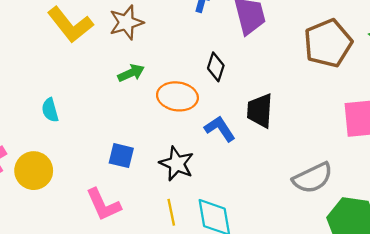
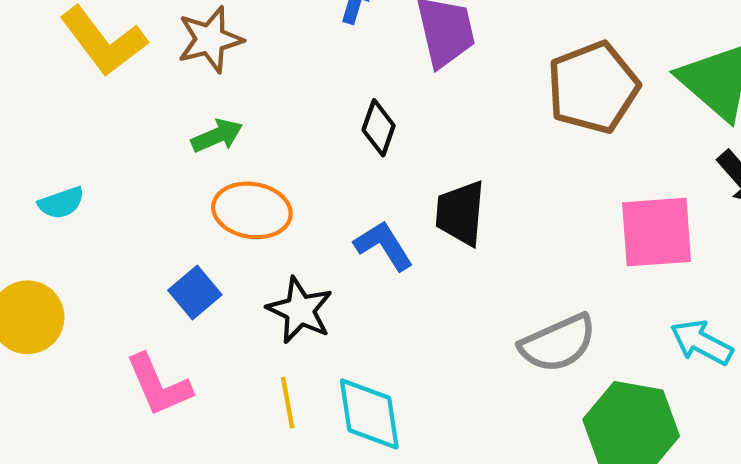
orange ellipse: (177, 96) -> (252, 210), moved
cyan semicircle: (50, 110) -> (61, 203), turned -95
blue square: (121, 156) -> (195, 292), turned 35

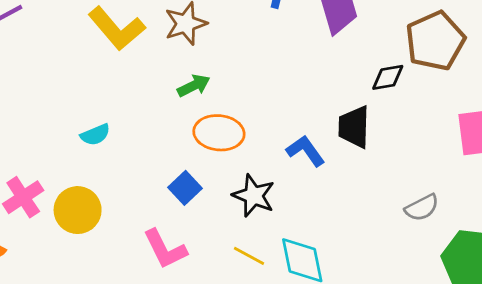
black diamond: (379, 128) -> (388, 77), moved, turned 64
gray semicircle: (558, 343) -> (422, 208), size x0.7
yellow line: (288, 403) -> (249, 256), turned -48

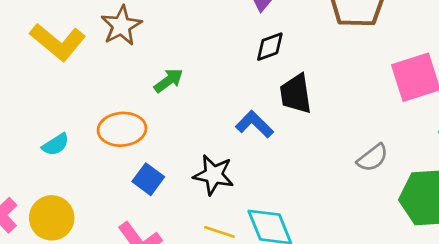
black diamond: (388, 77) -> (270, 47), moved
green arrow: (194, 86) -> (169, 81), moved
orange ellipse: (219, 133) -> (122, 129), moved

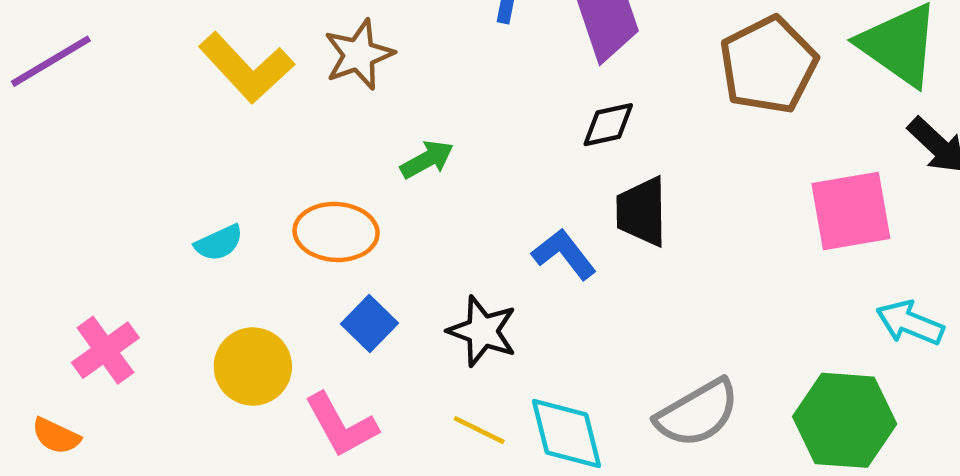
gray semicircle: (373, 158) -> (697, 413), moved, size x1.5
yellow circle: (52, 218) -> (253, 367), moved

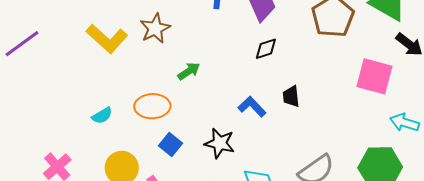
pink square: (851, 211) -> (374, 76), turned 30
black trapezoid: (642, 212) -> (291, 96), moved, size x0.7

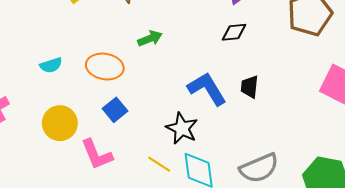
blue L-shape: (252, 107) -> (207, 89), size x1.4
black star: (220, 143) -> (182, 128), moved

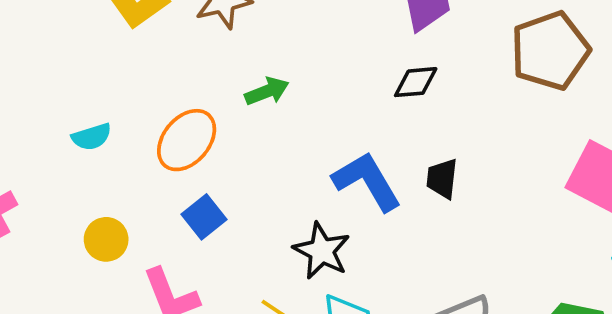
orange ellipse: (105, 67) -> (187, 140), turned -60
yellow circle: (60, 123) -> (106, 239), size x0.7

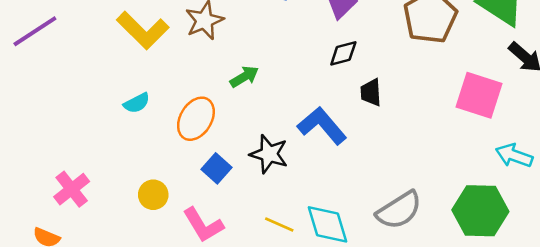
cyan semicircle: (92, 137) -> (137, 103), moved
black trapezoid: (442, 179) -> (371, 92), moved
black star: (322, 251) -> (269, 154), moved

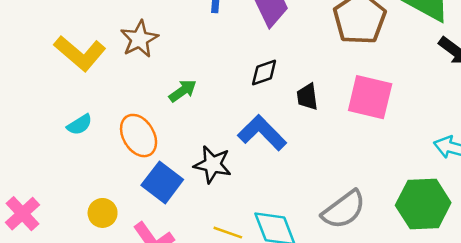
black diamond: (343, 53) -> (264, 72), moved
pink square: (479, 95) -> (370, 97), moved
orange ellipse: (196, 119) -> (139, 136), turned -57
blue square: (216, 168) -> (162, 182), size x1.4

